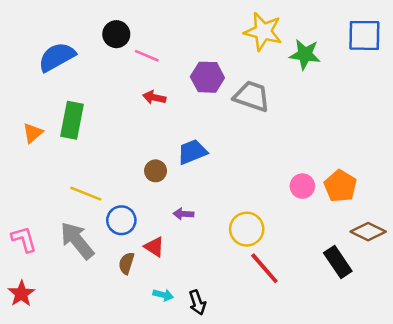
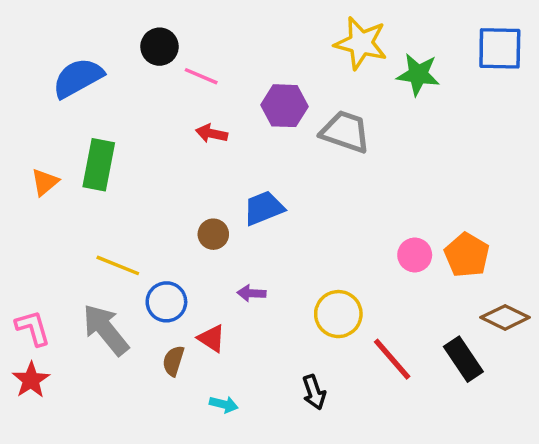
red line: (264, 268) -> (392, 359), moved
red star: (21, 294) -> (31, 380), moved
black arrow: (197, 303) -> (314, 392), moved

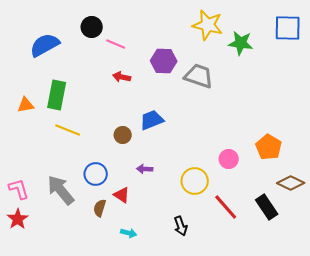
orange triangle: (45, 182) -> (26, 105), turned 30
pink circle: (415, 255) -> (229, 159), moved
yellow line: (118, 265) -> (68, 130), moved

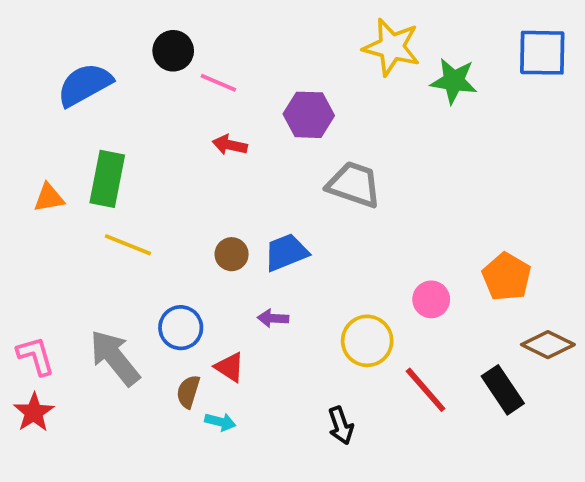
gray trapezoid: (199, 76) -> (354, 185), moved
blue trapezoid: (152, 120) -> (286, 252), moved
cyan arrow: (129, 233) -> (220, 422), moved

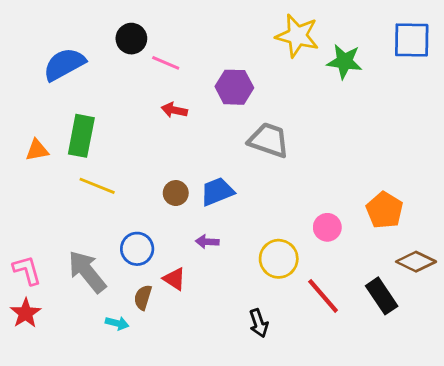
cyan arrow: (220, 422) -> (117, 323), moved

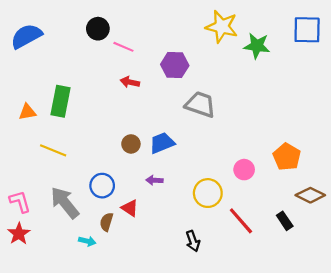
blue semicircle: (64, 64) -> (26, 36), moved
yellow line: (97, 186) -> (53, 150), moved
black rectangle: (382, 296) -> (285, 221), size x0.7

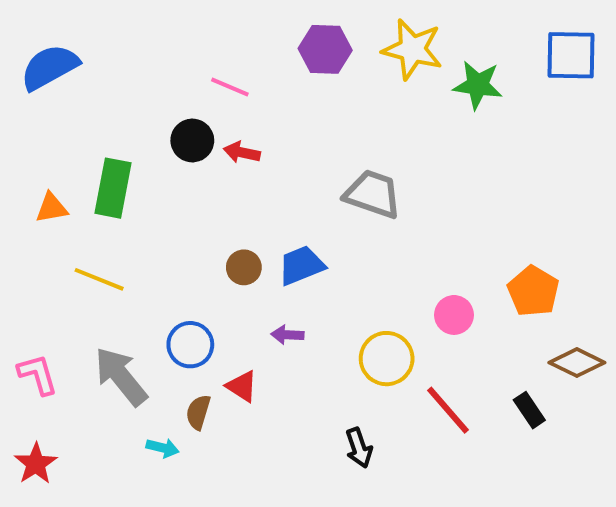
black circle: (98, 29) -> (192, 140), moved
purple hexagon: (175, 65) -> (325, 49), moved
red star: (19, 234) -> (36, 464), moved

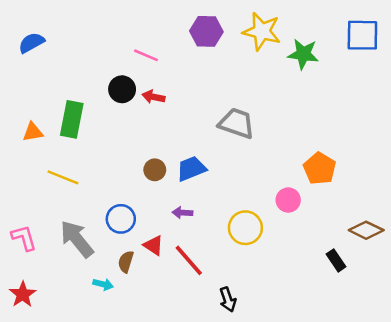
blue semicircle: (50, 67) -> (31, 43), size x0.7
orange pentagon: (533, 291) -> (320, 169), moved
red line: (448, 410) -> (189, 260), moved
black arrow: (359, 448) -> (228, 299), moved

